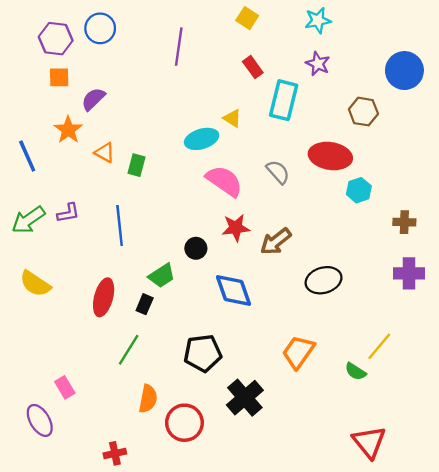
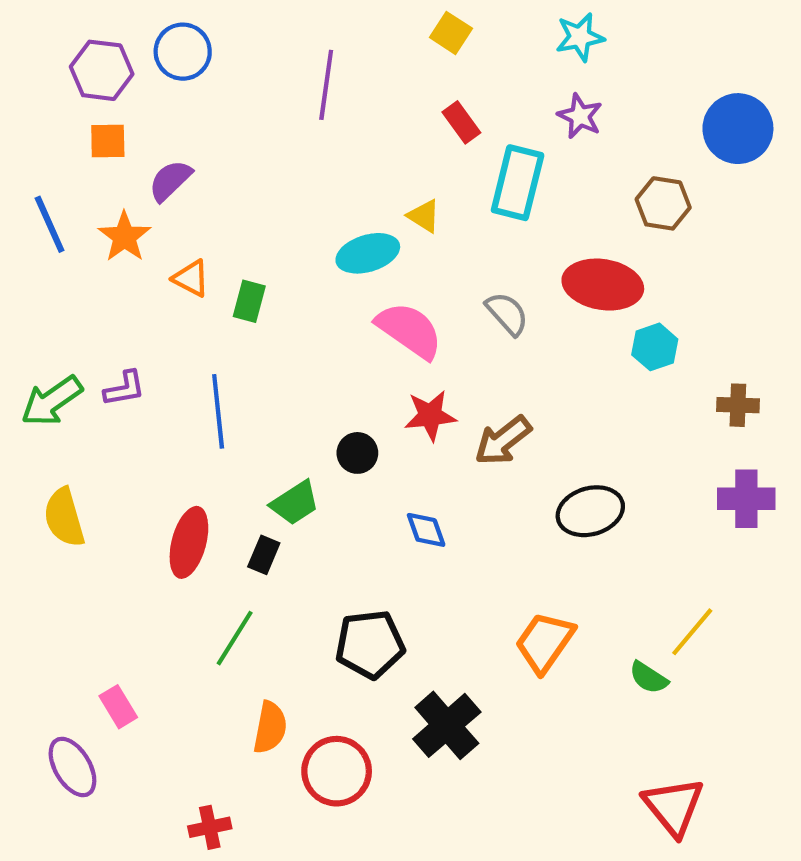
blue line: (27, 156) -> (50, 224), moved
yellow semicircle: (35, 284) -> (64, 517), turned 40
blue diamond: (233, 290) -> (426, 530), size x0.6

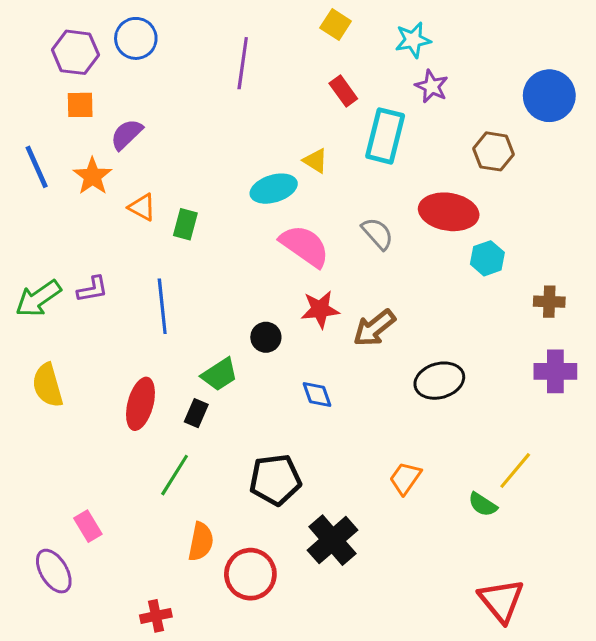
cyan star: (580, 37) -> (413, 40), moved
orange trapezoid: (545, 642) -> (405, 478), size x0.7

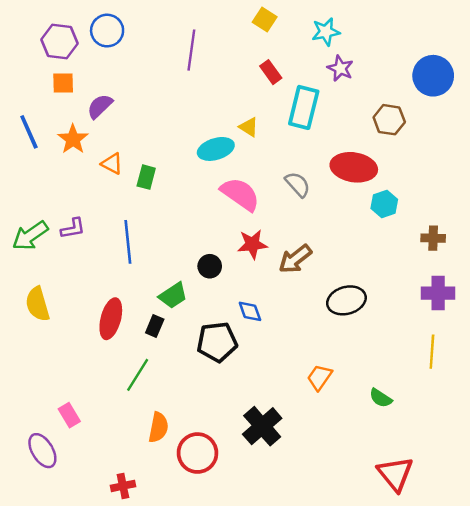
yellow line: (515, 470) -> (432, 352), moved, turned -36
black pentagon: (275, 480) -> (217, 342), moved

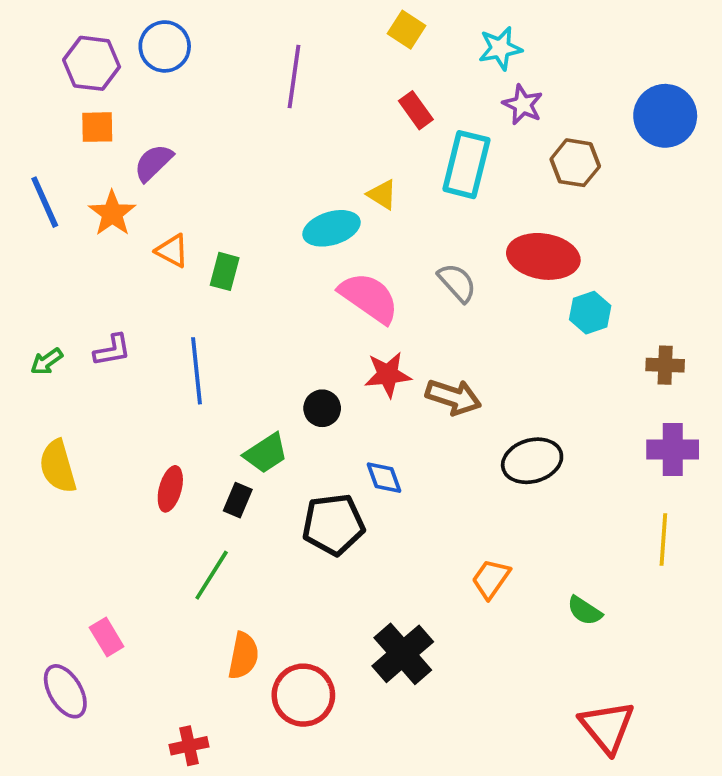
brown hexagon: (389, 120) -> (575, 163), moved
green arrow: (30, 236) -> (47, 361), size x0.6
brown arrow: (295, 259) -> (453, 397), turned -124
red ellipse: (111, 319) -> (170, 489), size x0.7

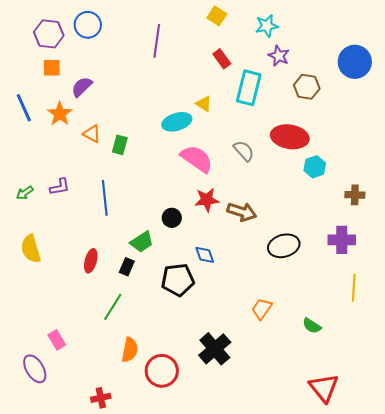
purple cross: (673, 450) -> (342, 240), moved

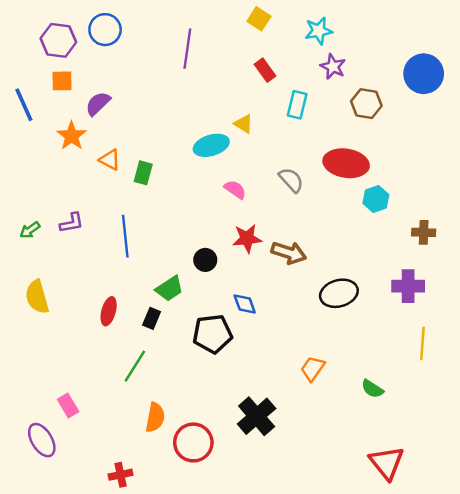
cyan rectangle: (249, 88) -> (297, 105), size x0.7
blue line: (24, 108) -> (24, 105), moved
pink semicircle: (197, 159) -> (235, 189), size x0.6

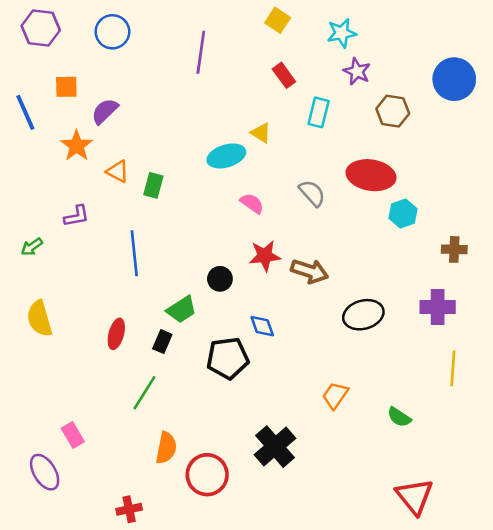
purple hexagon: (58, 40) -> (41, 28), moved
purple L-shape: (72, 223) -> (77, 216), moved

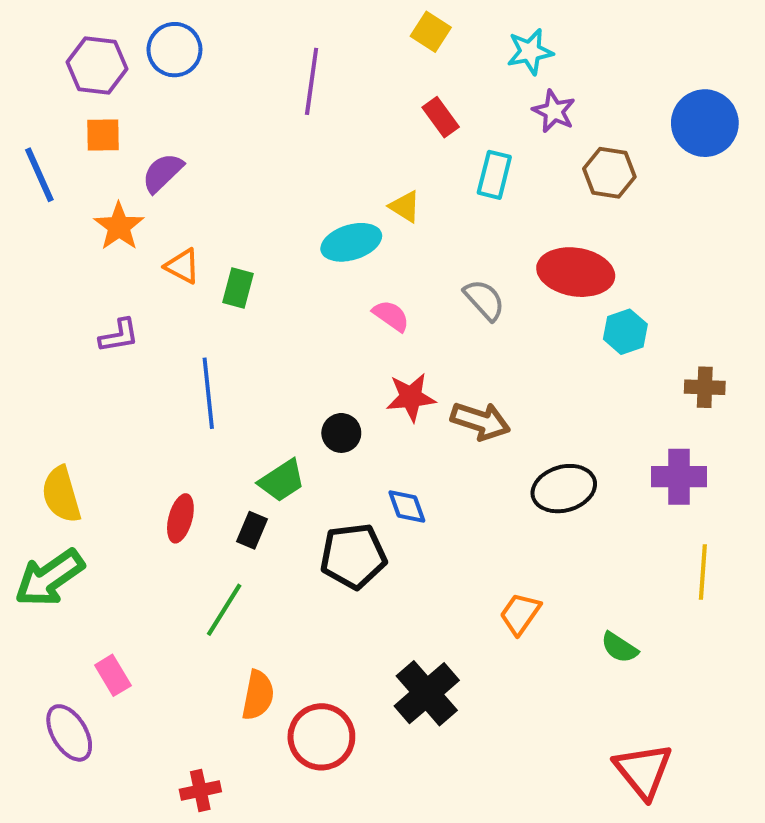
purple hexagon: (41, 28) -> (97, 66), moved
green arrow: (32, 247) -> (49, 578), moved, size x2.0

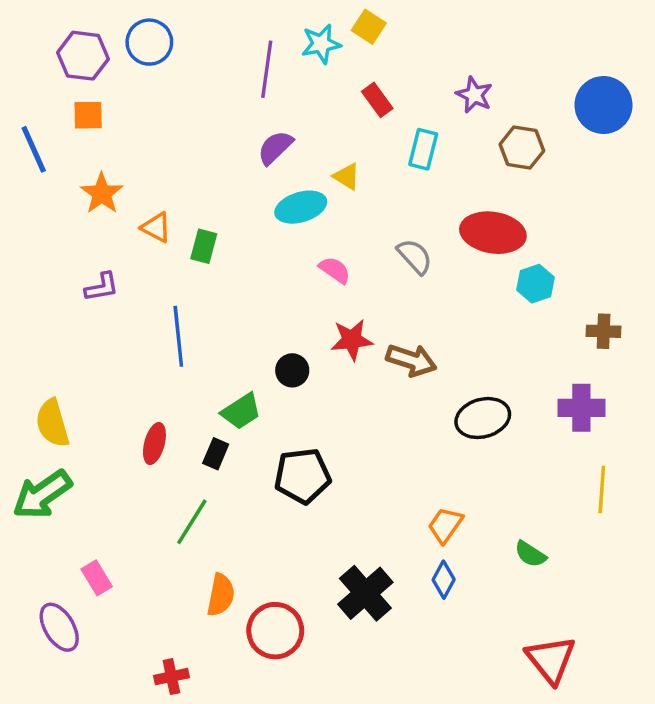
cyan star: (530, 52) -> (321, 44), moved
purple semicircle: (163, 173) -> (275, 148), moved
blue diamond: (407, 506) -> (444, 580), moved, turned 48

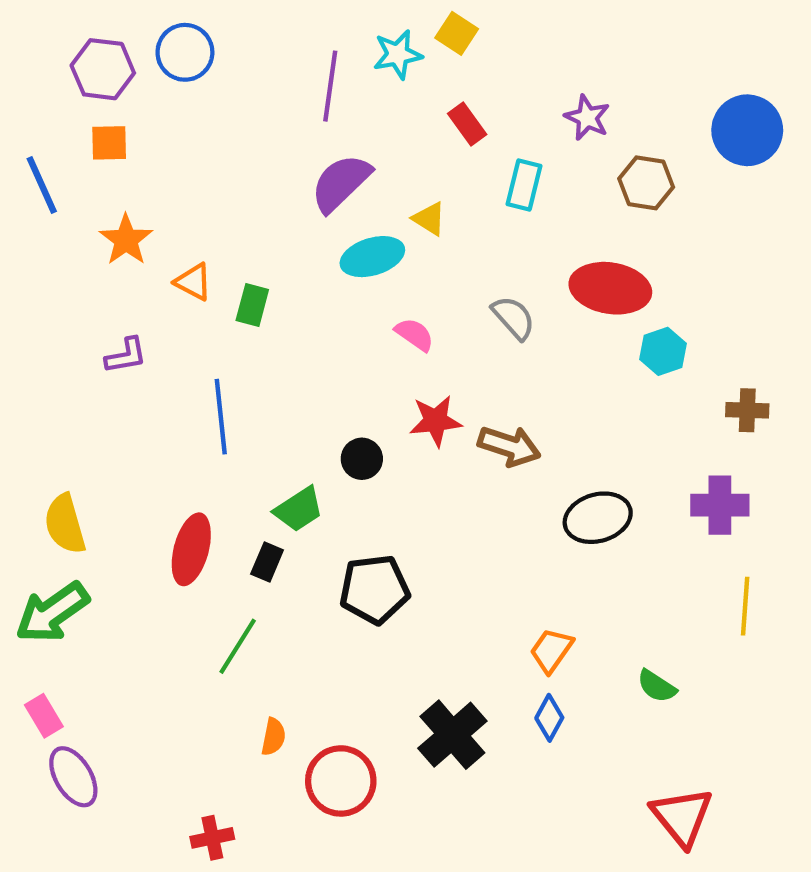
purple semicircle: (275, 148) -> (341, 183), size x1.4
red ellipse: (154, 444) -> (191, 549), size x1.4
pink rectangle: (97, 578) -> (44, 716), moved
orange semicircle: (221, 595) -> (273, 737), size x0.7

